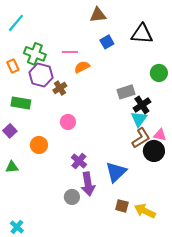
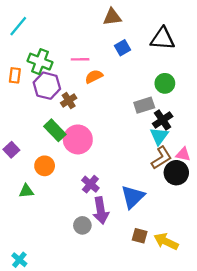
orange rectangle: (13, 66) -> (15, 75), turned 32
green circle: (159, 73) -> (165, 83), moved
green rectangle: (21, 103) -> (55, 130), moved, turned 36
pink circle: (68, 122) -> (78, 139), size x1.6
green triangle: (12, 167) -> (26, 191), moved

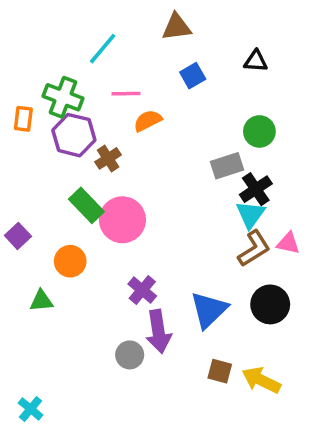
cyan line: (18, 26) -> (103, 49), moved
black triangle: (163, 39) -> (256, 61), size x0.6
black circle: (176, 173) -> (270, 304), moved

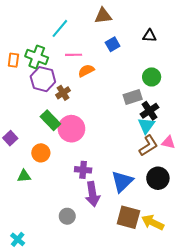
orange rectangle: (23, 119) -> (13, 60), moved
purple cross: (142, 290) -> (83, 170), turned -35
gray circle: (130, 355) -> (67, 216), moved
brown square: (220, 371) -> (128, 217), size x1.6

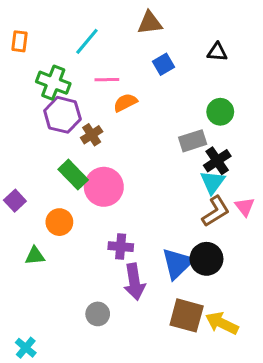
orange rectangle: (13, 60) -> (20, 41), moved
pink triangle: (168, 142) -> (245, 207), turned 40
black circle: (158, 178) -> (206, 259), moved

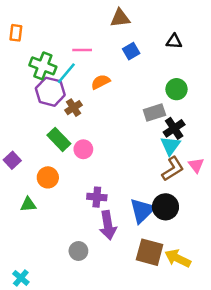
cyan line: (87, 41) -> (66, 73), moved
pink line: (107, 80) -> (82, 50), moved
pink circle: (104, 187) -> (83, 149), size x0.6

